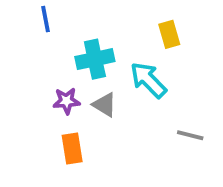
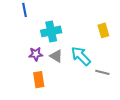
yellow rectangle: (169, 34) -> (103, 30), moved
cyan arrow: (148, 80) -> (81, 56), moved

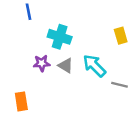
cyan cross: (51, 31) -> (60, 37), turned 30
orange rectangle: (39, 80) -> (21, 101), moved

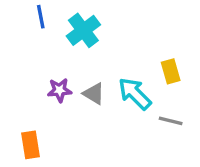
yellow rectangle: (121, 36) -> (171, 71), moved
cyan cross: (60, 37) -> (83, 30), moved, turned 35

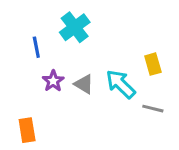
blue line: (41, 17) -> (36, 47), moved
purple star: (60, 90) -> (53, 81), turned -30

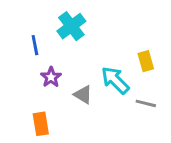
gray triangle: (84, 84) -> (83, 95), moved
orange rectangle: (27, 130) -> (41, 124), moved

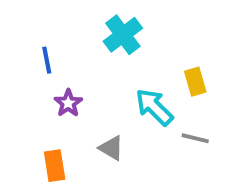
cyan cross: (71, 26) -> (123, 35), moved
gray triangle: (83, 95) -> (111, 148), moved

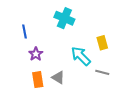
cyan cross: (123, 35) -> (64, 18), turned -30
orange rectangle: (55, 166) -> (38, 80), moved

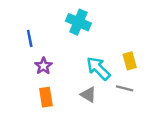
yellow rectangle: (102, 43) -> (130, 61), moved
gray triangle: (58, 78) -> (88, 95), moved

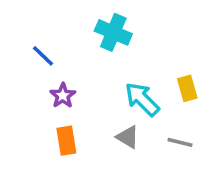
blue line: (30, 38) -> (43, 56), turned -35
gray line: (125, 88) -> (180, 142), moved

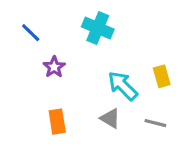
blue line: (43, 56) -> (31, 33), moved
purple star: (63, 96) -> (54, 67), moved

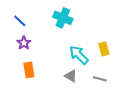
purple star: (54, 67) -> (24, 43), moved
orange rectangle: (57, 122) -> (29, 70), moved

